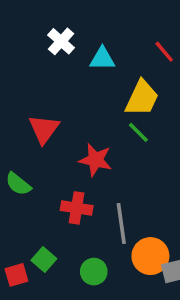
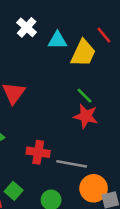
yellow trapezoid: (142, 98) -> (83, 53), moved
red star: (95, 160) -> (86, 116), moved
gray line: (121, 223) -> (72, 164), turned -72

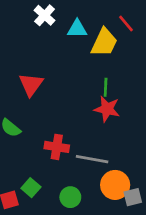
green line: (85, 96) -> (106, 87), turned 48

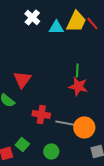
yellow trapezoid: (104, 42) -> (76, 21), moved
red triangle: (31, 85) -> (22, 79), moved
orange circle: (115, 185) -> (84, 127), moved

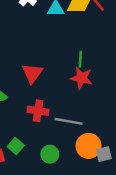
red triangle: (22, 79) -> (32, 73), moved
orange circle: (84, 127) -> (89, 146), moved

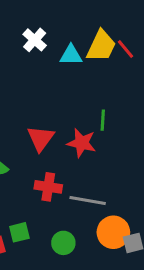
red star: (81, 78) -> (82, 143), moved
green square: (16, 146) -> (19, 232), turned 35

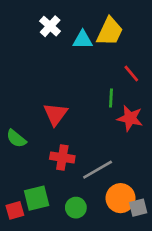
red line: (125, 49) -> (131, 74), moved
red star: (82, 143) -> (130, 118), moved
gray line: (88, 200) -> (98, 170), turned -40
green square: (19, 232) -> (37, 198), size x1.4

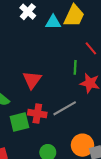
gray line: (98, 170) -> (65, 108), moved
green square: (37, 198) -> (19, 122), moved

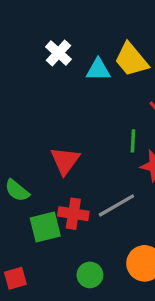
yellow trapezoid: (74, 16) -> (131, 60), turned 115

